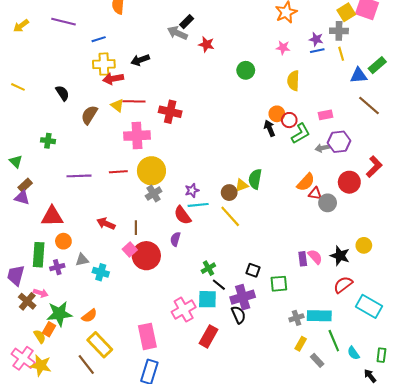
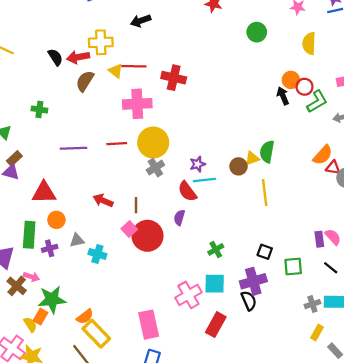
yellow cross: (104, 64) -> (101, 42), moved
red arrow: (113, 79) -> (78, 57), moved
yellow line: (230, 216) -> (265, 193), moved, turned 35
black line: (219, 285) -> (331, 268), moved
orange semicircle: (89, 316) -> (85, 317), moved

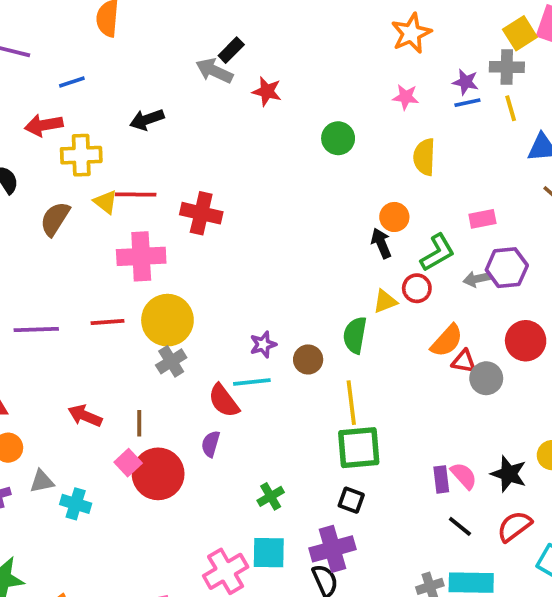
red arrow: (78, 57) -> (44, 125), moved
red circle: (304, 87) -> (417, 288), moved
yellow triangle: (252, 158) -> (385, 301), moved
purple star: (198, 164) -> (263, 344), moved
green square: (293, 267) -> (359, 448), moved, size x1.4

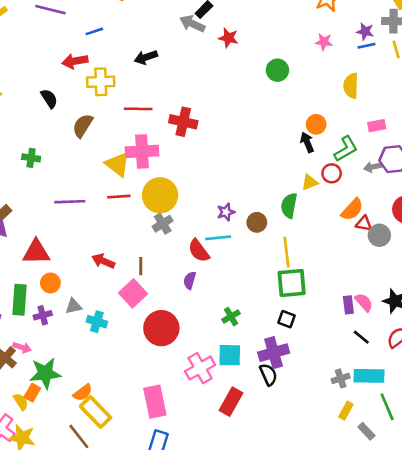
yellow semicircle: (424, 157) -> (351, 86), moved
yellow triangle: (106, 202) -> (117, 164), moved, size x1.5
pink square: (128, 463) -> (133, 293), size x1.5
red circle: (158, 474) -> (161, 328), moved

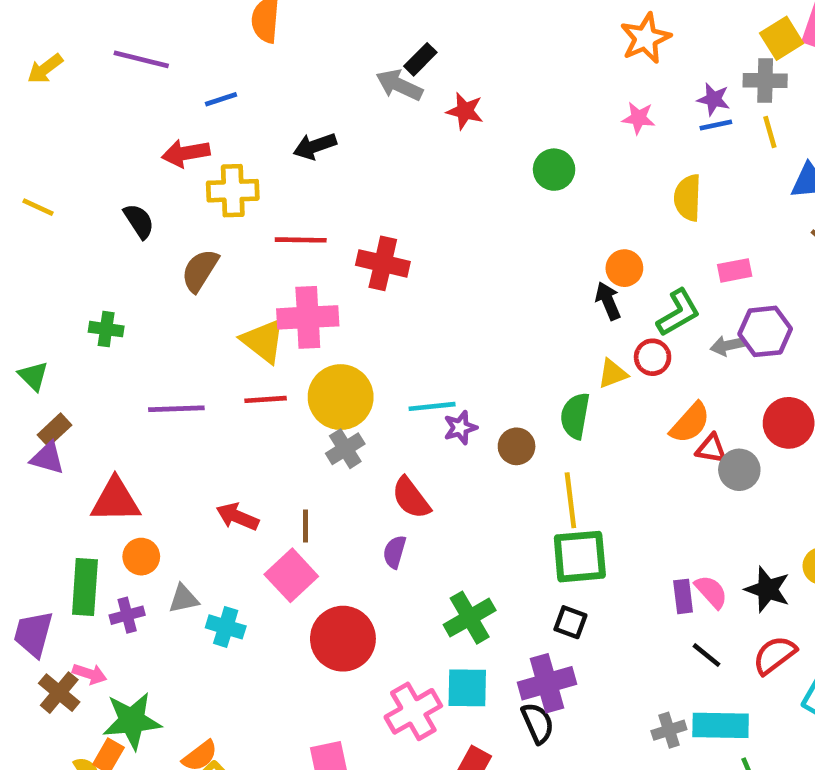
cyan line: (218, 238) -> (432, 406), moved
green cross: (231, 317) -> (470, 618), size x1.5

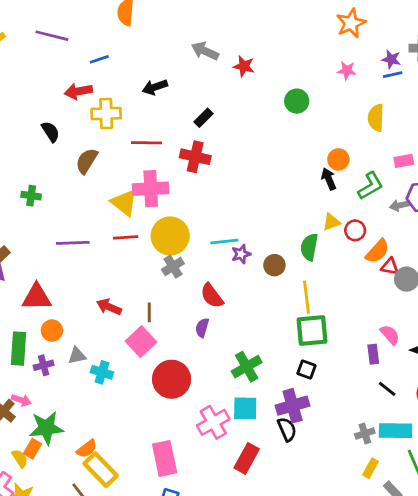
black rectangle: (420, 59) -> (204, 118), moved
red circle: (653, 357) -> (355, 230), moved
pink semicircle: (711, 592) -> (390, 335), moved

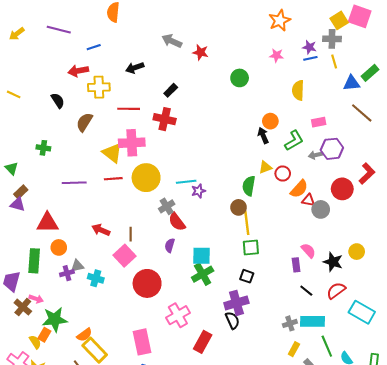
brown circle: (274, 265) -> (239, 207), moved
gray cross: (173, 267) -> (167, 206), moved
green square: (312, 331) -> (251, 247), size x0.7
purple cross: (44, 365) -> (67, 273), moved
cyan square: (245, 408) -> (202, 256), moved

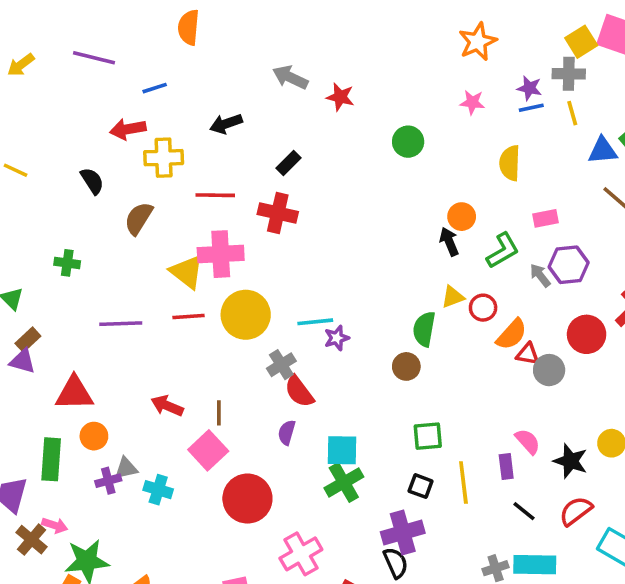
gray arrow: (316, 155) -> (540, 275), turned 64
yellow line: (247, 223) -> (463, 482), moved

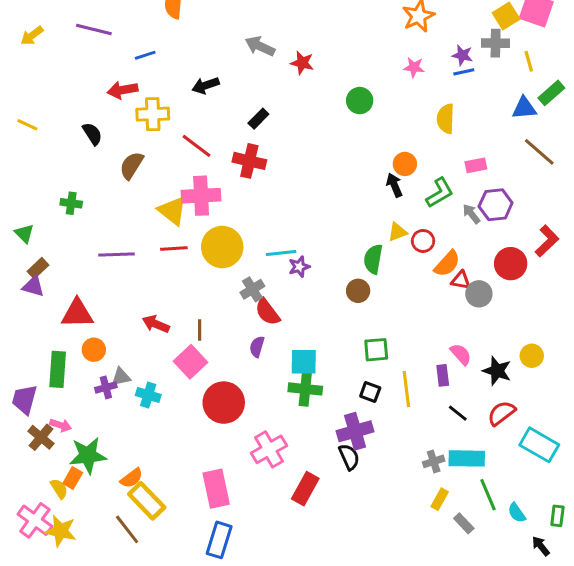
yellow line: (572, 113) -> (529, 61), moved
red line: (215, 195) -> (197, 146), turned 36
green cross: (344, 482) -> (305, 389), turned 36

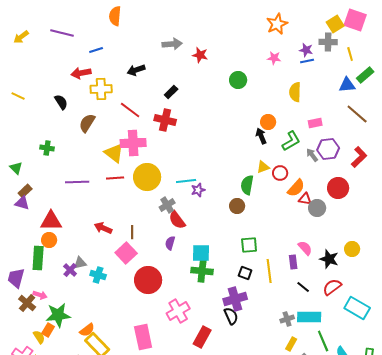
gray arrow: (260, 46) -> (172, 44), turned 150
red L-shape: (547, 241) -> (359, 157), moved
orange circle: (94, 350) -> (49, 240), moved
purple cross: (106, 387) -> (70, 270), turned -32

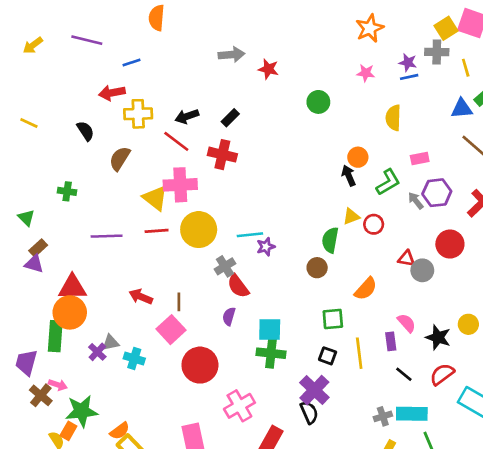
black arrow: (136, 70) -> (187, 116), moved
orange semicircle: (296, 188) -> (366, 289), moved
orange circle: (49, 240) -> (70, 312), size x1.6
purple cross: (235, 299) -> (314, 390), turned -30

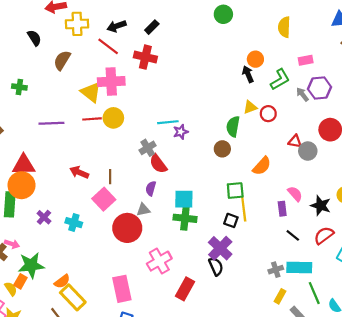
yellow circle: (199, 230) -> (113, 118), moved, size x0.7
gray triangle: (111, 343) -> (143, 210), moved
yellow line: (359, 353) -> (244, 209), moved

